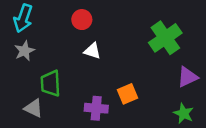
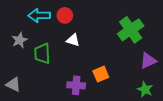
cyan arrow: (23, 18) -> (39, 15), moved, turned 70
green trapezoid: (51, 83) -> (42, 53), moved
gray triangle: (34, 108) -> (13, 84), moved

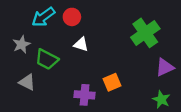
cyan arrow: (39, 15) -> (43, 17), turned -35
green trapezoid: (42, 53) -> (47, 59), turned -60
gray triangle: (13, 84) -> (27, 82), moved

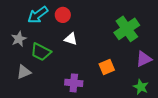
gray triangle: (27, 82) -> (24, 72), turned -49
orange square: (112, 82) -> (107, 67), moved

